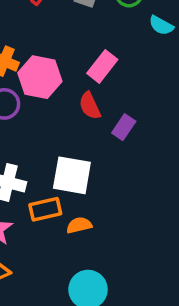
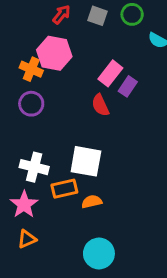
pink hexagon: (40, 77) -> (54, 53), moved
purple rectangle: (124, 127) -> (128, 86), moved

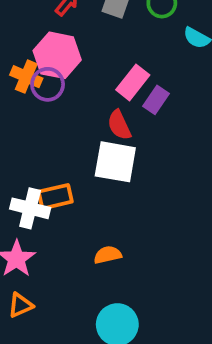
purple circle: (31, 104) -> (48, 84), moved
white square: (86, 161) -> (115, 162), moved
orange rectangle: (64, 189) -> (55, 197), moved

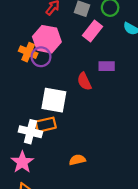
pink rectangle: (133, 82) -> (93, 31), moved
purple rectangle: (156, 100) -> (107, 66), turned 56
white square: (115, 162) -> (54, 100), moved

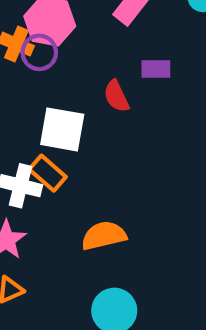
orange rectangle: (46, 125) -> (48, 173), turned 54
orange semicircle: (77, 160) -> (104, 236), size x1.5

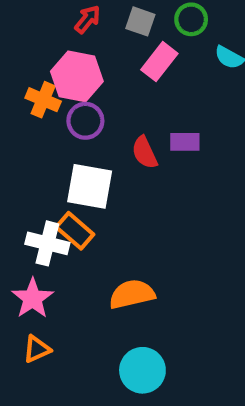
purple circle: (39, 52) -> (85, 121), moved
purple rectangle: (156, 69) -> (185, 142), moved

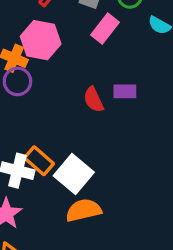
purple circle: (85, 121) -> (17, 81), moved
white square: (90, 186) -> (74, 174), moved, turned 30

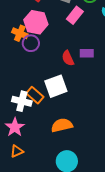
purple circle: (17, 81) -> (31, 43), moved
white square: (74, 174) -> (56, 86), moved, turned 30

